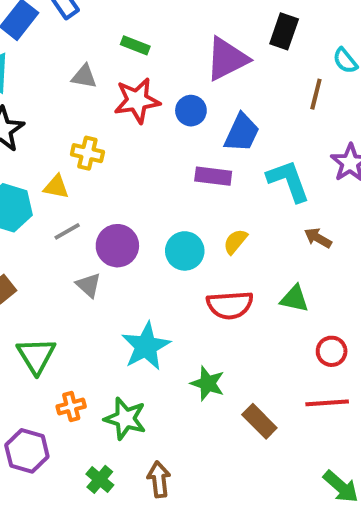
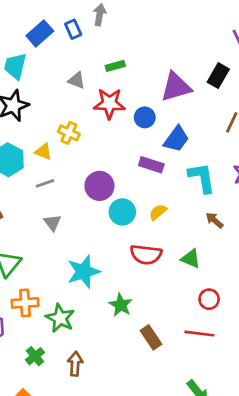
green rectangle: (135, 45) -> (115, 66), turned -48
purple circle: (117, 246) -> (99, 186), moved
orange cross: (71, 406) -> (25, 303), size x1.4

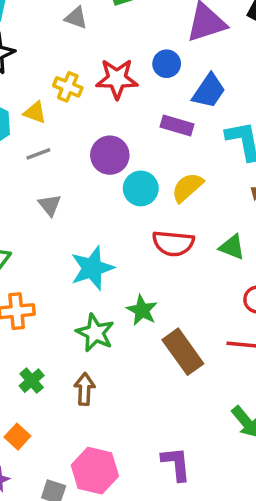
red star: (109, 104) -> (117, 79), moved
yellow semicircle: (158, 212) -> (187, 187), size x1.4
green star: (60, 318) -> (95, 333), moved
brown rectangle: (151, 337) -> (183, 352), size x1.4

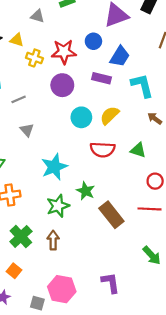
yellow triangle: (35, 112) -> (17, 40), moved
purple circle: (110, 155) -> (62, 85), moved
green star: (95, 333) -> (58, 206), turned 30
green cross: (32, 381) -> (21, 237), size x1.5

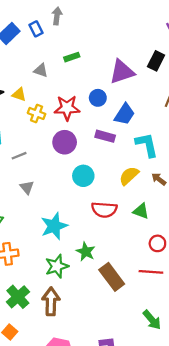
yellow semicircle: (110, 115) -> (129, 176), moved
brown arrow: (53, 240) -> (51, 301), size x1.4

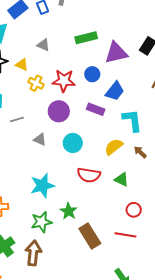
green rectangle: (72, 57) -> (86, 38), moved, size x1.5
gray triangle: (27, 187) -> (40, 140), moved, turned -32

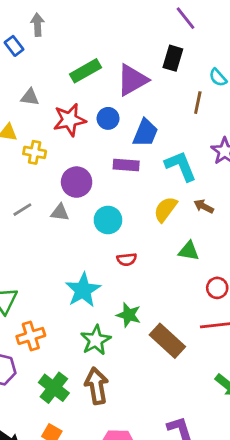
red star: (64, 81) -> (70, 120), moved
gray triangle: (40, 140) -> (60, 213), moved
red semicircle: (89, 175) -> (127, 259), moved, size x0.6

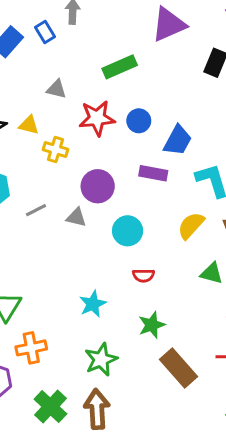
purple triangle: (132, 80) -> (169, 25), moved
cyan star: (83, 290) -> (93, 304), size x0.7
green star: (129, 315) -> (152, 325), moved, turned 30

